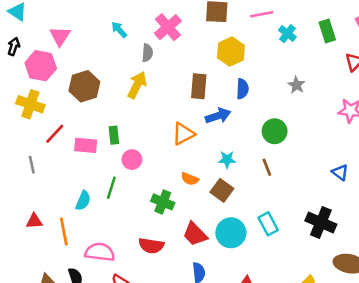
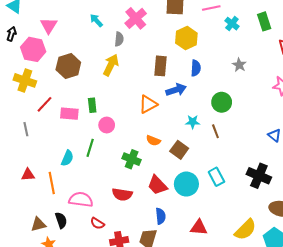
cyan star: (227, 160) -> (193, 122), moved

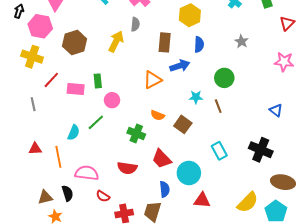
gray semicircle: (119, 39) -> (135, 24), moved
green line: (90, 148) -> (96, 122), turned 30
cyan circle: (186, 184) -> (189, 173), moved

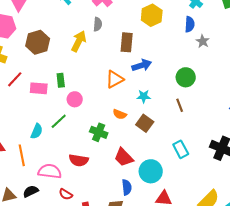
blue semicircle: (199, 45) -> (190, 24), moved
cyan star: (196, 97) -> (144, 96), moved
red semicircle: (127, 168) -> (79, 160), moved
black semicircle: (67, 193) -> (31, 191), turned -98

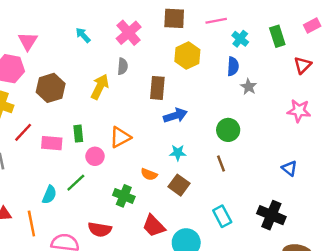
orange triangle: (115, 79) -> (120, 137), moved

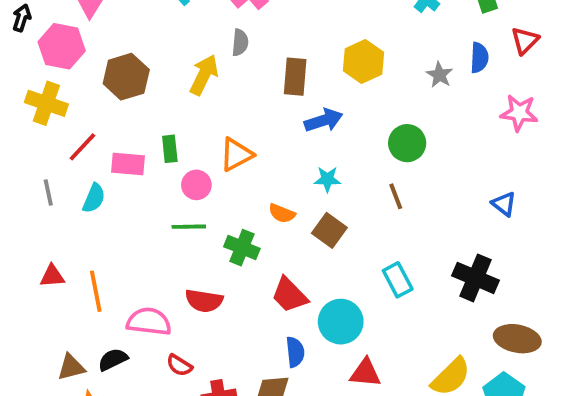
yellow hexagon: (187, 56) -> (363, 61), moved
blue semicircle: (233, 66) -> (479, 58), moved
green line: (76, 183) -> (189, 227), moved, turned 42
cyan semicircle: (49, 195) -> (94, 198), moved

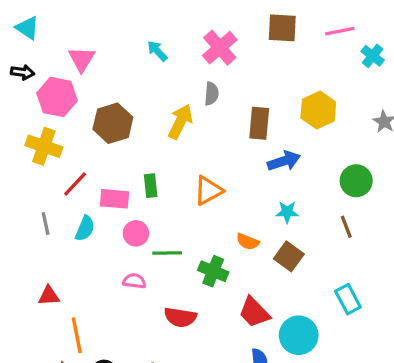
black arrow: (22, 18) -> (23, 72), turned 80
pink circle: (196, 185) -> (136, 233), moved
orange line: (96, 291) -> (77, 335), moved
pink semicircle: (149, 322) -> (134, 281), moved, size x0.6

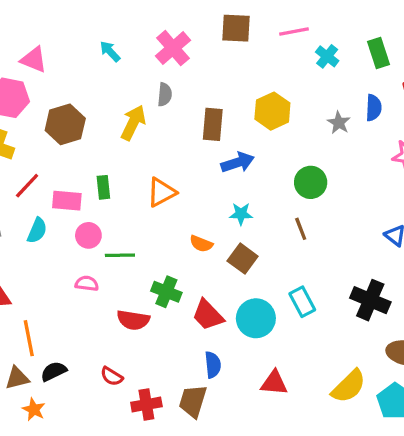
pink triangle: (82, 59) -> (34, 60), turned -40
green cross: (213, 271) -> (166, 292), moved
cyan circle: (299, 335) -> (256, 318), moved

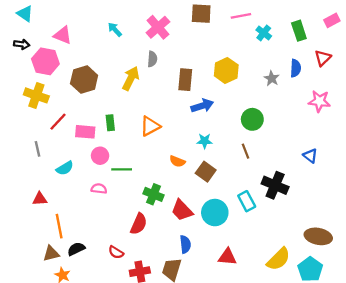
cyan semicircle: (37, 230) -> (65, 168), moved, turned 36
black cross: (370, 300) -> (275, 185), moved
red semicircle: (133, 320) -> (139, 224), moved, turned -75

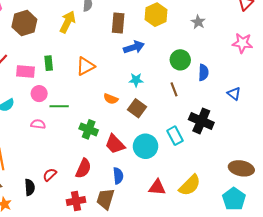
blue semicircle: (296, 68) -> (203, 73), moved
red semicircle: (139, 224) -> (83, 168), moved
black semicircle: (76, 249) -> (30, 187), moved, turned 112
red semicircle: (116, 252) -> (50, 175), moved, turned 104
yellow semicircle: (278, 259) -> (190, 185), moved

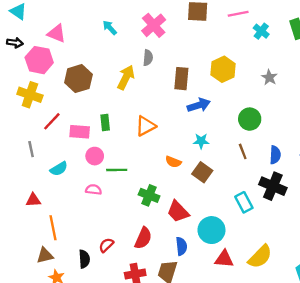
blue semicircle: (203, 73) -> (275, 155), moved
cyan circle: (145, 146) -> (211, 230), moved

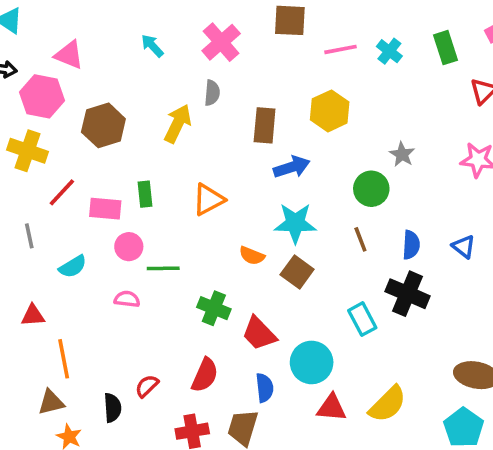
pink line: (238, 14) -> (341, 49), moved
gray star: (269, 77) -> (402, 154), moved
cyan star: (201, 141) -> (295, 223), size x1.6

